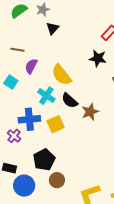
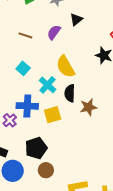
black triangle: (53, 28) -> (76, 19), moved
purple semicircle: (31, 66) -> (54, 32), moved
cyan square: (11, 82) -> (23, 68), moved
black semicircle: (70, 101) -> (70, 93), turned 42

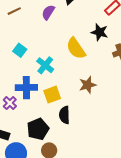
brown line: (25, 35) -> (14, 11), moved, turned -40
yellow semicircle: (65, 67) -> (76, 48), moved
black semicircle: (70, 93) -> (64, 115), moved

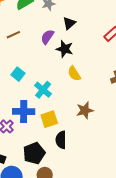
black star: (99, 32) -> (65, 49), moved
yellow semicircle: (76, 48) -> (74, 74), size x0.7

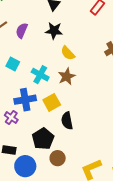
purple semicircle: (47, 37) -> (22, 31), moved
brown star: (85, 110) -> (67, 76), moved

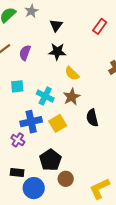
cyan square: (13, 64) -> (17, 86), turned -32
black semicircle: (67, 121) -> (92, 118), moved

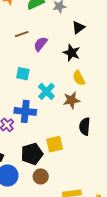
yellow square: (58, 123) -> (55, 144), moved

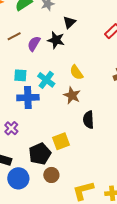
black star: (72, 53) -> (56, 40), moved
cyan cross: (46, 91) -> (46, 80), moved
brown star: (71, 100) -> (72, 95), turned -30
blue cross: (25, 111) -> (28, 98), moved

